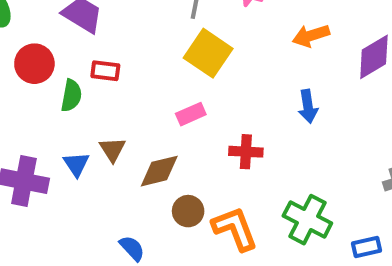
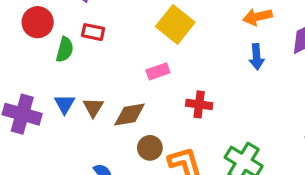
blue arrow: (308, 106) -> (257, 57), moved
brown triangle: (112, 150) -> (93, 107), moved

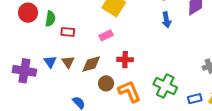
red rectangle: (93, 32) -> (68, 32), moved
green semicircle: (65, 50) -> (50, 19), moved
red cross: (199, 104) -> (125, 60), moved

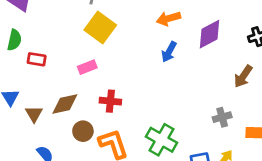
blue arrow: (166, 20) -> (169, 52), turned 35
brown triangle: (68, 62) -> (34, 114), moved

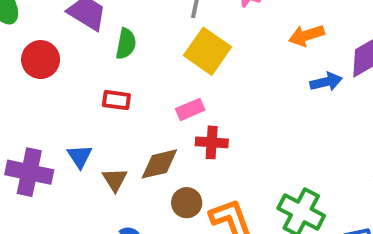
green semicircle: (14, 40) -> (126, 44), moved
blue arrow: (169, 52) -> (326, 82), moved, turned -130
red cross: (110, 101) -> (212, 142), moved

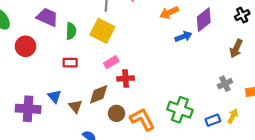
yellow square: (207, 51) -> (102, 31), moved

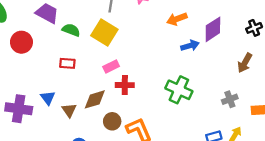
green semicircle: (71, 31) -> (71, 30), turned -77
green cross: (180, 110) -> (179, 90), moved

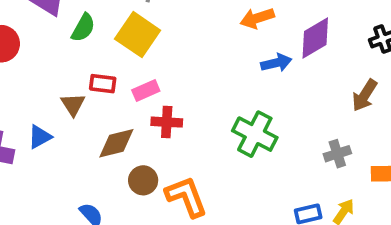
green semicircle: (71, 30) -> (83, 28), turned 96
red rectangle: (67, 63) -> (103, 84), moved
blue triangle: (48, 98) -> (40, 137), turned 35
brown triangle: (69, 110) -> (73, 105), moved

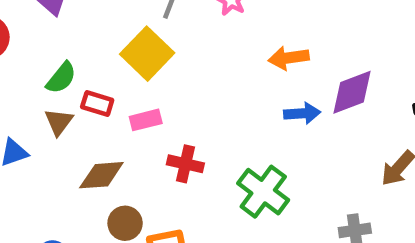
green semicircle: (83, 28) -> (61, 78), moved
red cross: (167, 122) -> (185, 164), moved

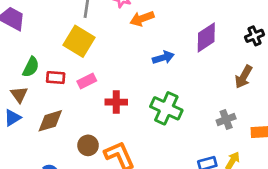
orange arrow: (289, 58) -> (142, 19), moved
blue arrow: (302, 113) -> (163, 58), moved
brown triangle: (59, 122) -> (19, 95), moved
brown diamond: (101, 175) -> (50, 121), moved

